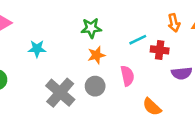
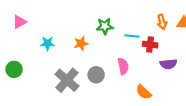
green star: (91, 28) -> (105, 26), moved
cyan line: (138, 40) -> (132, 36), turned 32
orange star: (96, 55) -> (81, 43), moved

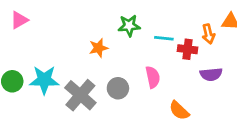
orange arrow: (162, 22) -> (208, 34), moved
cyan star: (48, 43) -> (44, 80), moved, size x1.5

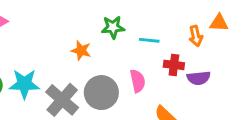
orange star: (98, 48) -> (81, 50), turned 30
red cross: (187, 49) -> (174, 65), moved
gray circle: (118, 88) -> (101, 93), size x1.5

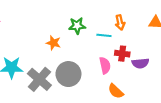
orange arrow: (196, 36) -> (120, 22), moved
pink semicircle: (138, 81) -> (105, 65), moved

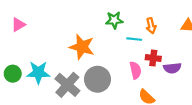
green star: (77, 26) -> (114, 20), moved
orange star: (53, 43) -> (82, 47), size x1.6

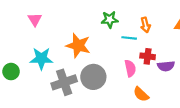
pink triangle: (18, 25) -> (35, 19), moved, turned -32
cyan star: (38, 73) -> (41, 59), moved
gray cross: (67, 85) -> (64, 82), turned 30

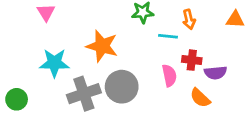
green circle: (11, 72) -> (17, 99), moved
orange semicircle: (141, 94) -> (200, 98), moved

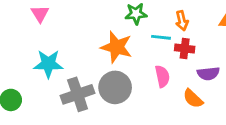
orange star: (102, 46) -> (116, 47), moved
red cross: (192, 60) -> (185, 48), moved

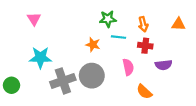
cyan line: (161, 37) -> (119, 37), moved
orange star: (116, 47) -> (93, 45), size x0.6
orange semicircle: (193, 99) -> (144, 92), moved

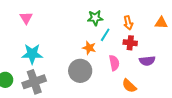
cyan line: (119, 37) -> (105, 35), turned -64
orange star: (93, 45) -> (89, 48), moved
gray cross: (63, 81) -> (34, 82), moved

